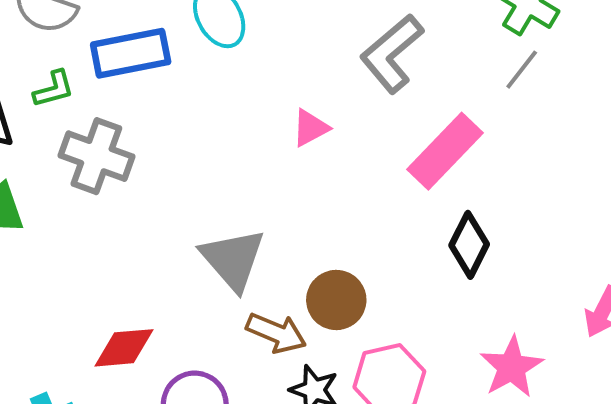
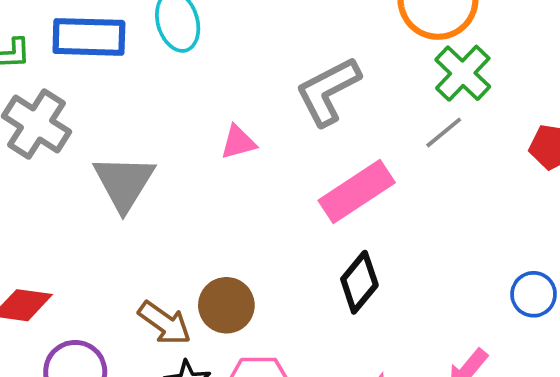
gray triangle: (233, 259) -> (124, 183), moved

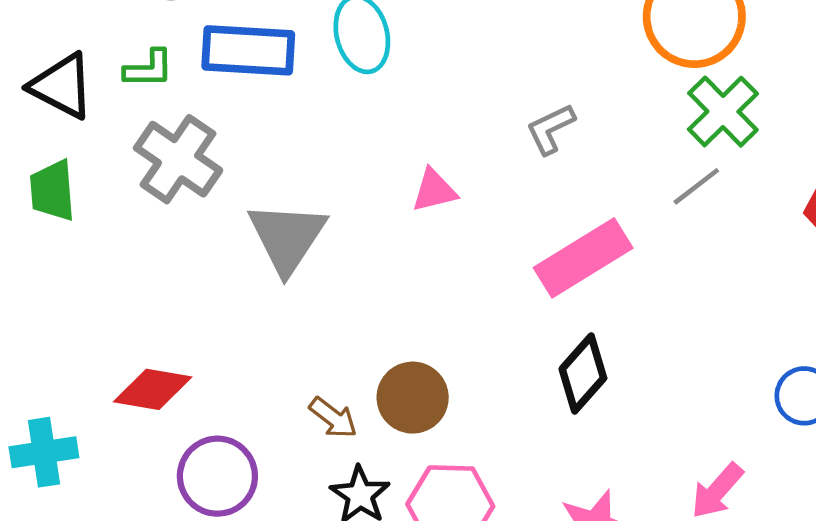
gray L-shape: (328, 91) -> (551, 129), size x0.6
brown arrow: (165, 323) -> (333, 418), size x0.7

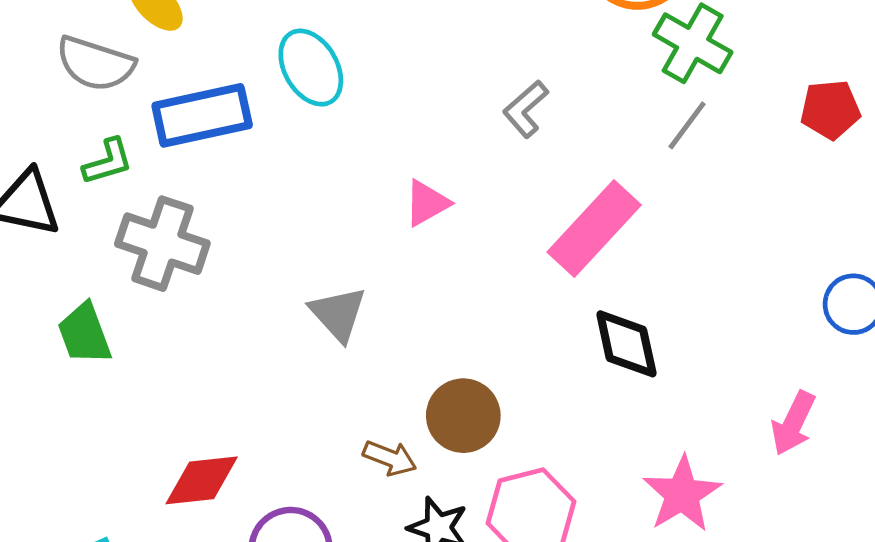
green trapezoid: (52, 191) -> (84, 334), moved
gray triangle: (287, 237) -> (338, 314), moved, size x0.7
black diamond: (583, 373) -> (626, 344), turned -38

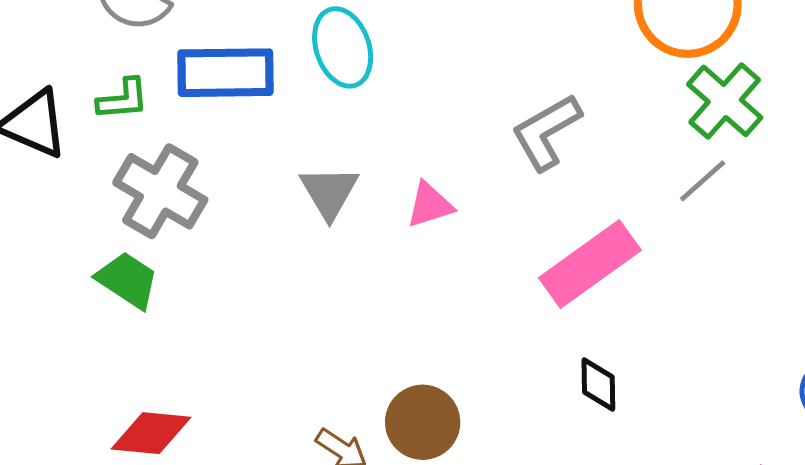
gray L-shape: (526, 109) -> (546, 132), size x1.4
gray triangle: (338, 314) -> (329, 192), moved
green trapezoid: (84, 334) -> (127, 280), moved, turned 132
black diamond: (626, 344) -> (598, 384), size x0.7

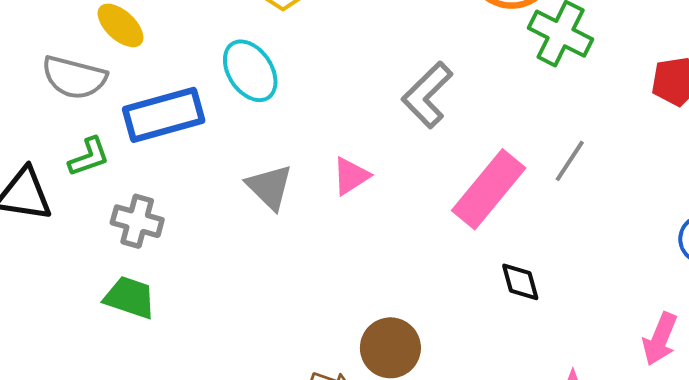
gray line: (703, 181) -> (570, 161), moved
gray cross: (160, 191) -> (137, 221), size x0.7

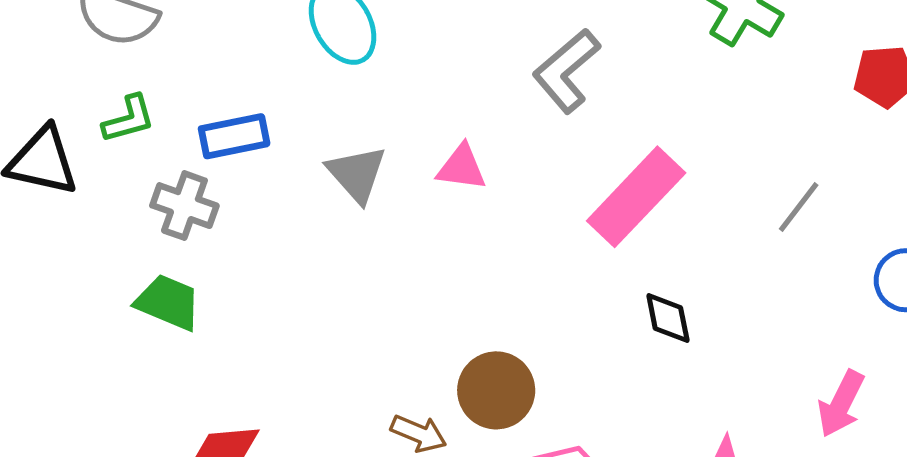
blue rectangle: (164, 115) -> (234, 136), moved, size x0.7
gray line: (570, 161) -> (799, 207), moved
pink triangle: (351, 176) -> (462, 167), turned 36

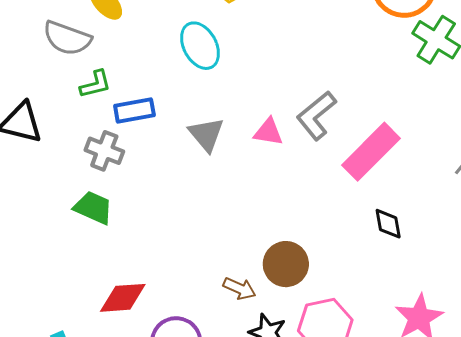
gray L-shape: (566, 71) -> (316, 116), moved
green L-shape: (129, 119) -> (95, 84), moved

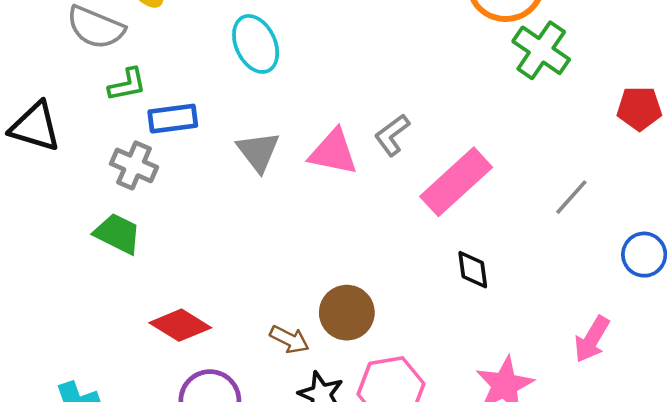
gray L-shape: (316, 116) -> (392, 135), size x0.7
pink triangle: (268, 132) -> (333, 152), size x1.4
red diamond: (123, 298) -> (180, 325), moved, turned 33

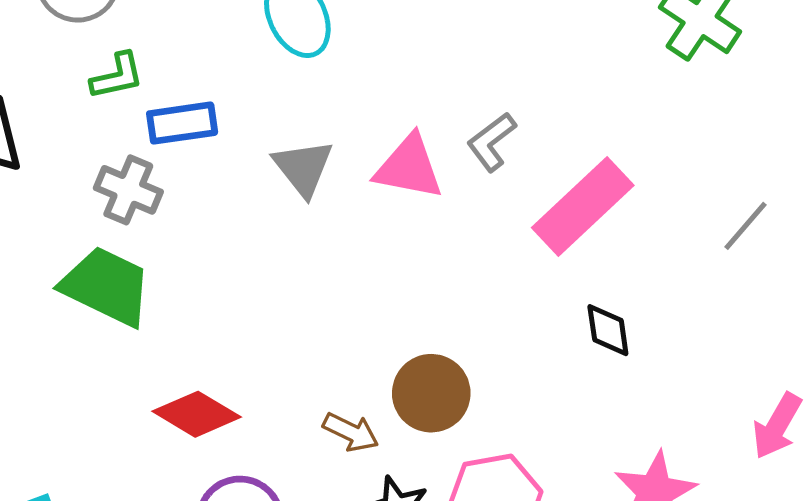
green trapezoid: (118, 234) -> (106, 286), size x1.4

